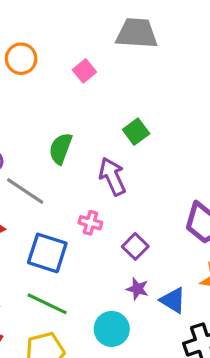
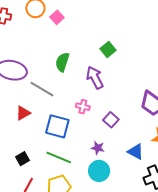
pink square: (84, 71) -> (57, 17), moved
purple star: (137, 289) -> (98, 148), moved

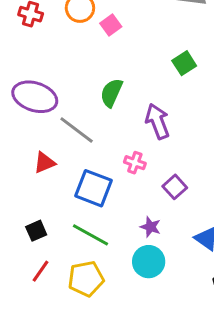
green square: (108, 49) -> (184, 63), moved

